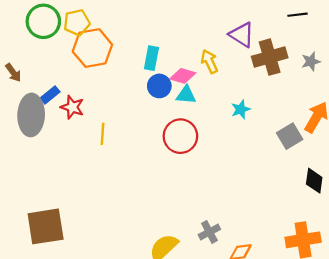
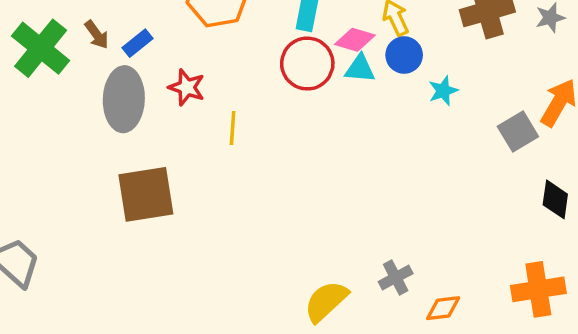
blue circle: (159, 86) -> (404, 55), moved
blue rectangle: (50, 95) -> (137, 43), moved
red circle: (180, 136) -> (307, 64), moved
brown square: (46, 226) -> (146, 194), moved

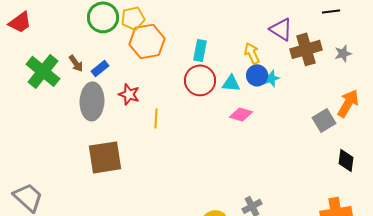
pink diamond: (355, 40) -> (241, 114), moved
cyan star: (443, 91) -> (271, 78), moved

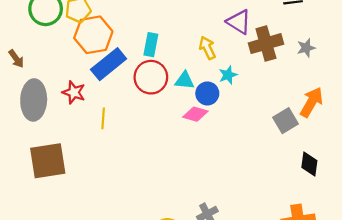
blue rectangle: (100, 68) -> (109, 64), moved, size x1.8
blue circle: (257, 75) -> (207, 93), moved

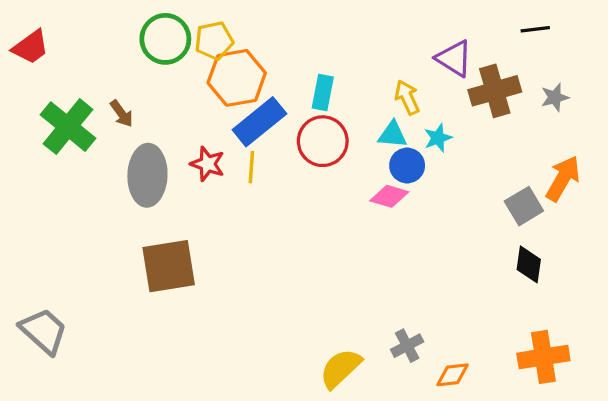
cyan triangle: (185, 80) -> (392, 135), moved
yellow line: (103, 118) -> (251, 167), moved
black diamond: (309, 164) -> (529, 264), moved

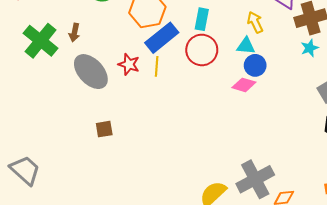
brown arrow: (122, 114) -> (74, 33), turned 48
cyan star: (438, 138) -> (310, 48), moved
gray ellipse: (147, 175) -> (91, 72), turned -45
brown square: (169, 266) -> (104, 129), size x0.5
gray cross: (407, 346) -> (255, 179), size x1.8

